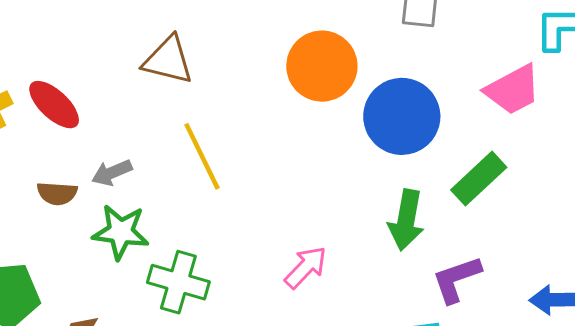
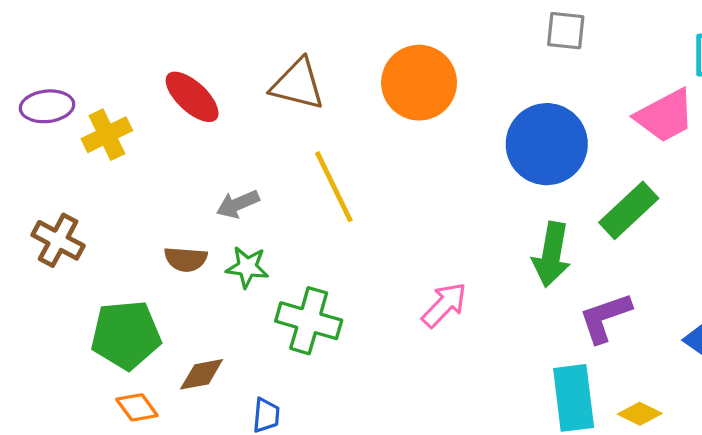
orange circle: (322, 66) -> (419, 83), moved
red ellipse: (54, 105) -> (192, 97), moved
brown semicircle: (57, 193) -> (186, 259), moved
green star: (121, 232) -> (247, 267), size x0.7

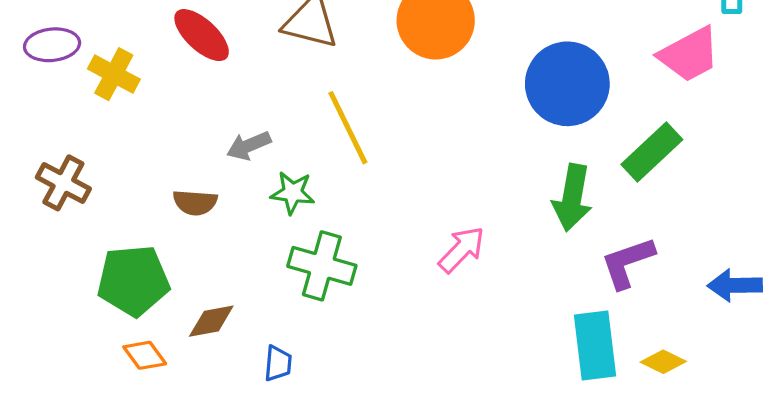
yellow cross: (107, 135) -> (114, 74), turned -36
green star: (247, 267) -> (293, 193), moved

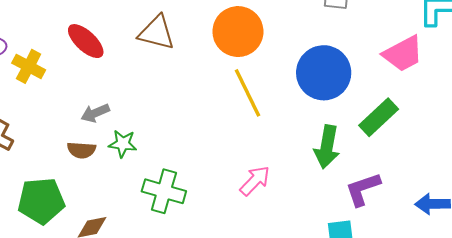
yellow line: (348, 128) -> (248, 93), moved
gray arrow: (249, 146) -> (95, 113), moved
green star: (293, 193) -> (123, 144), moved

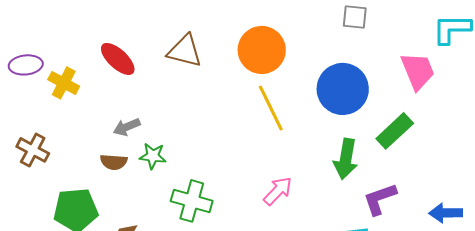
pink trapezoid: (403, 54) -> (418, 71), turned -84

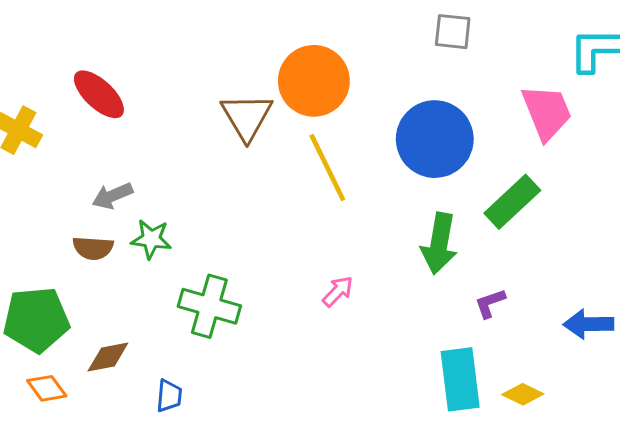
brown triangle: (185, 51) -> (247, 117), moved, turned 45
pink arrow: (278, 191) -> (338, 291), size x0.7
purple L-shape: (380, 199) -> (490, 303), size x0.6

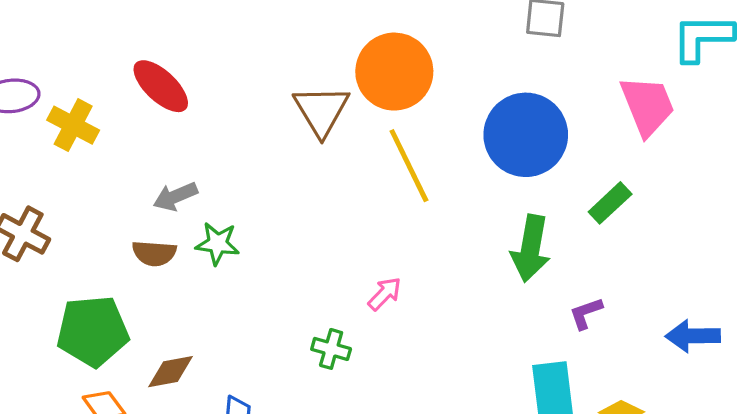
green rectangle: (512, 202) -> (610, 203), size x0.7
pink arrow: (338, 291) -> (385, 294), moved
green cross: (209, 306) -> (331, 349), moved, size x0.6

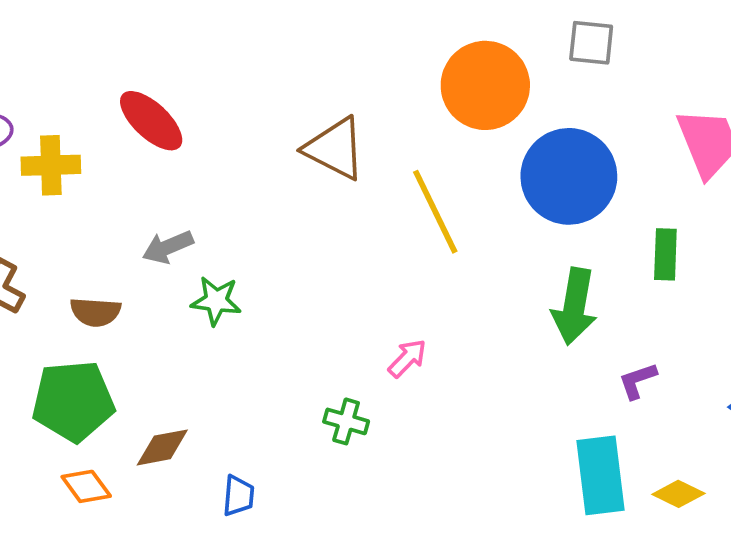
orange circle: (394, 72) -> (485, 85), moved
brown triangle: (321, 110) -> (335, 149), turned -32
yellow cross: (73, 125) -> (51, 165), turned -30
green rectangle: (610, 203) -> (665, 254), turned -45
brown semicircle: (154, 253) -> (95, 312), moved

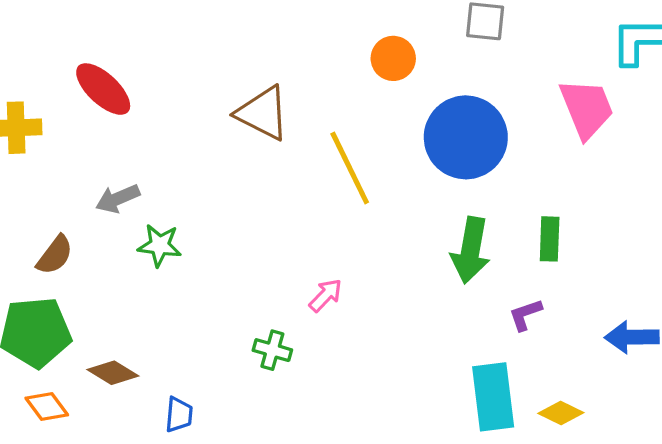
orange circle: (485, 85) -> (393, 58), size x0.6
green rectangle: (665, 254) -> (550, 239), moved
brown semicircle: (95, 312) -> (55, 255), turned -57
brown diamond: (162, 447) -> (113, 373), turned 42

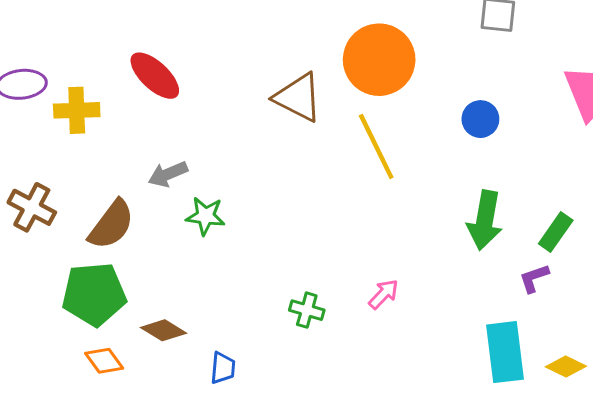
orange circle: (393, 58) -> (379, 60), moved, size x1.8
blue circle: (466, 137) -> (480, 119), size x0.5
green rectangle: (550, 239) -> (556, 232), moved, turned 33
brown semicircle: (55, 255) -> (111, 225), size x1.4
pink arrow: (326, 295) -> (383, 294), moved

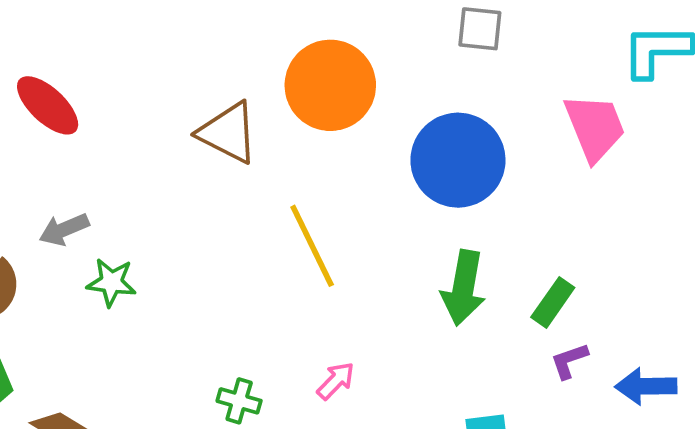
blue circle: (480, 119) -> (458, 160), size x2.0
yellow line: (376, 147) -> (312, 246), moved
purple L-shape: (534, 278) -> (569, 361), moved

